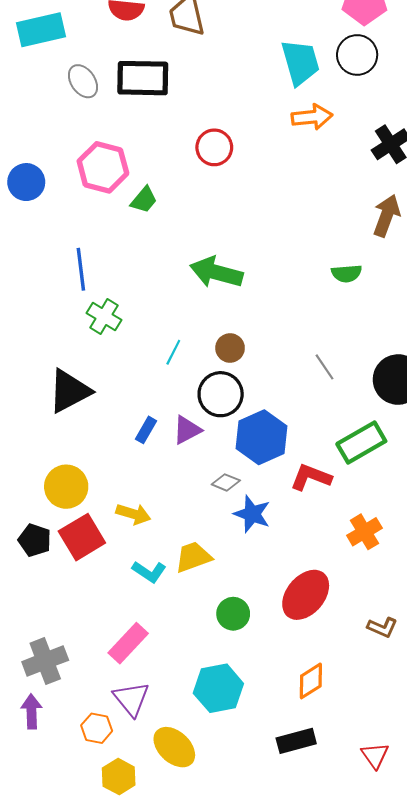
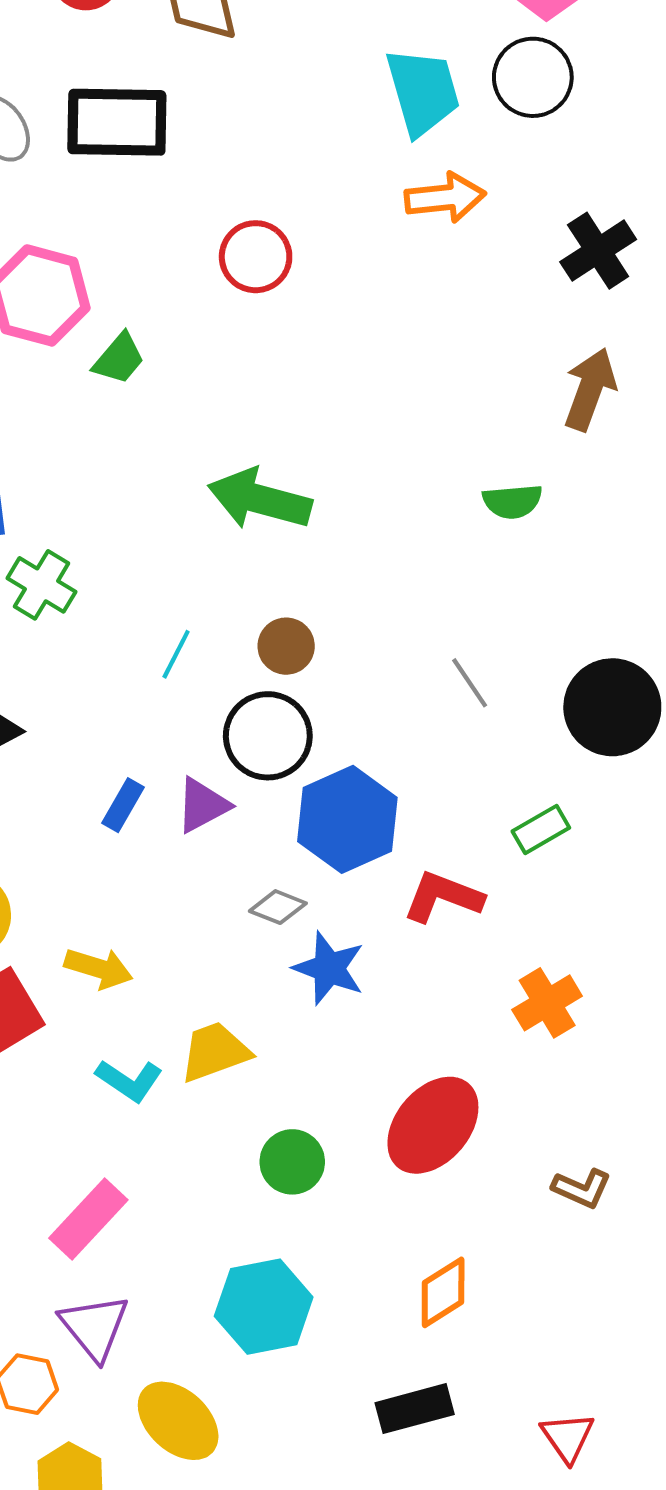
green rectangle: (361, 443) -> (541, 830), size x0.6

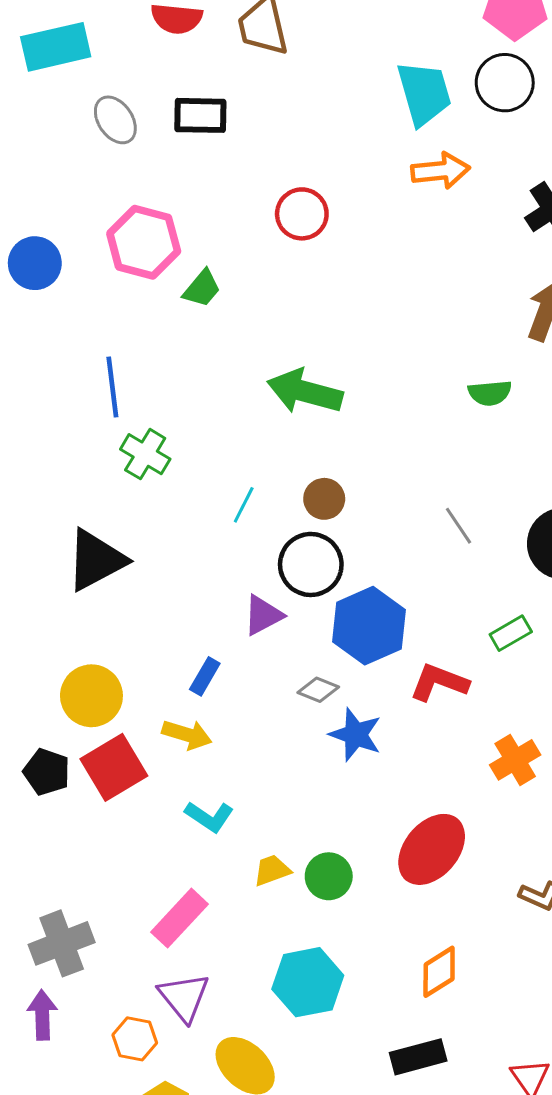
black rectangle: (117, 122) -> (200, 115), size x0.7
blue rectangle: (123, 805) -> (205, 676), moved
yellow trapezoid: (215, 1052) -> (272, 870), moved, size x0.7

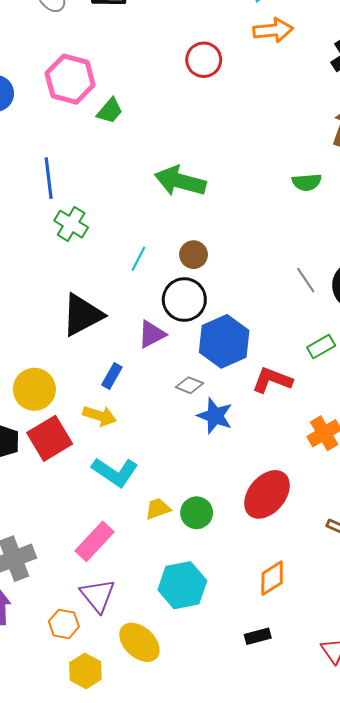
red circle: (302, 214) -> (204, 60), moved
gray line: (458, 526) -> (306, 280), moved
black triangle: (96, 560) -> (82, 315), moved
cyan L-shape: (209, 817) -> (115, 472), size x1.4
black rectangle: (418, 1057) -> (258, 636), size x0.7

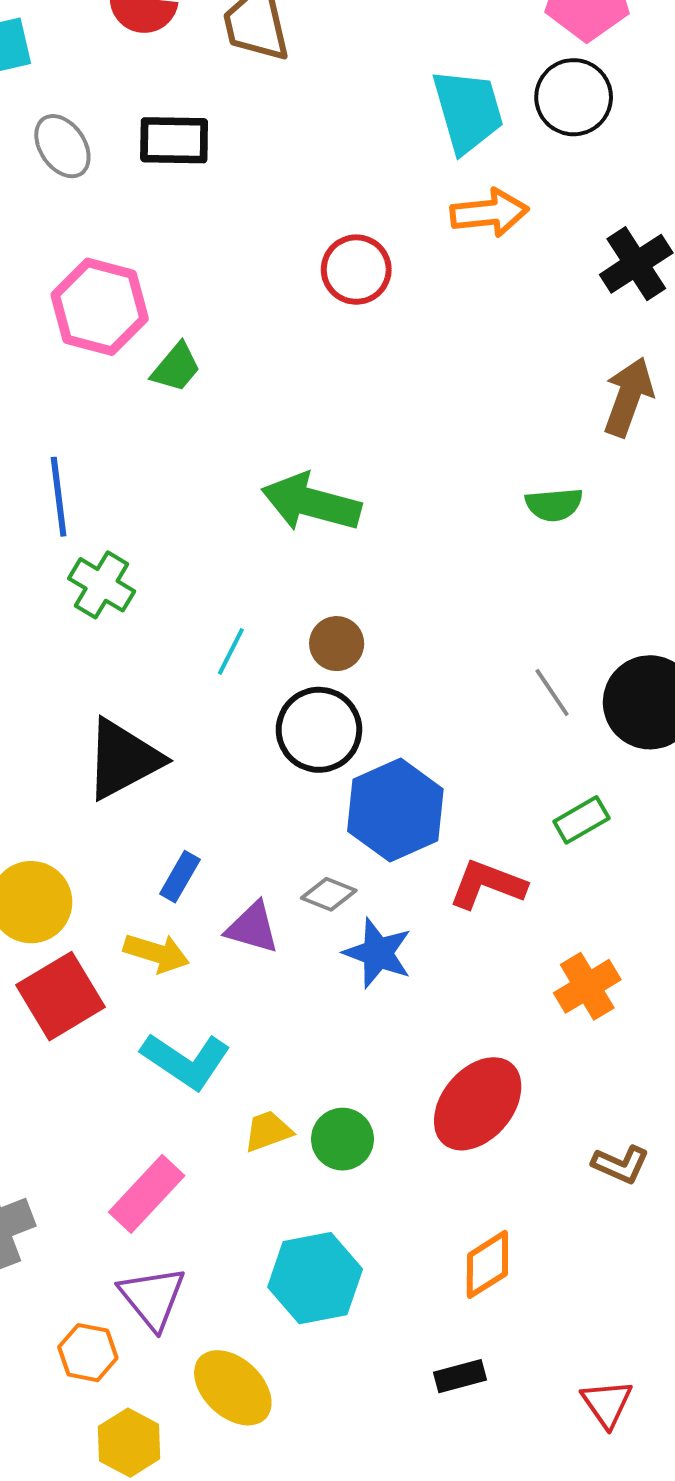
purple triangle: (152, 334) -> (252, 928), moved, turned 44

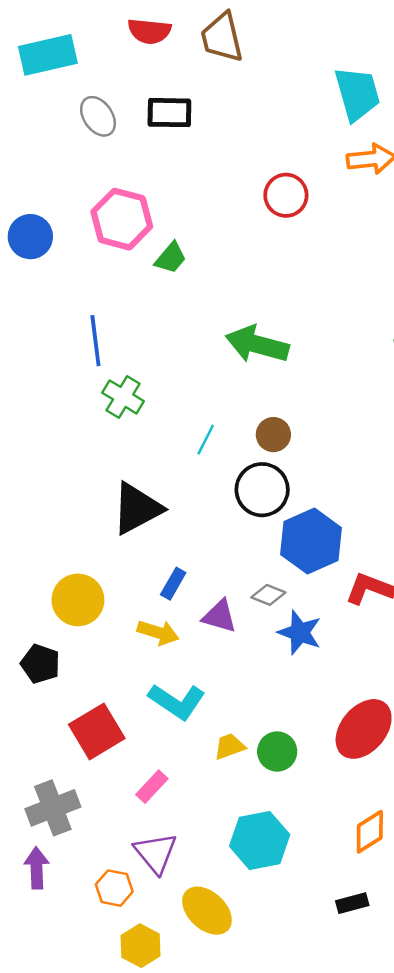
red square: (60, 996) -> (97, 731), moved
pink rectangle: (147, 1194) -> (152, 787), size x0.7

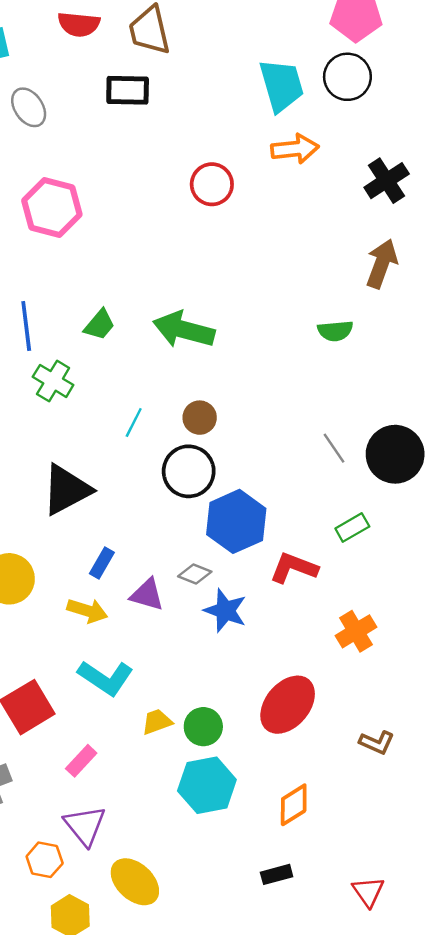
black rectangle: (169, 113) -> (128, 90), moved
green trapezoid: (171, 258) -> (99, 325), moved
cyan hexagon: (260, 840) -> (207, 785), moved

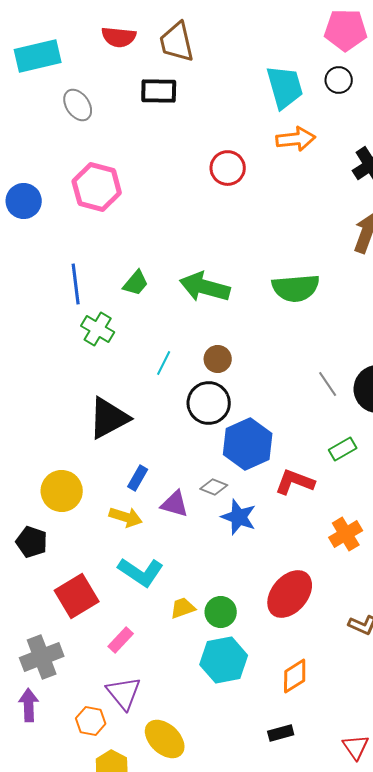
black circle: (347, 77) -> (339, 80), size x0.7
green semicircle: (335, 331) -> (296, 288), moved, size x1.6

